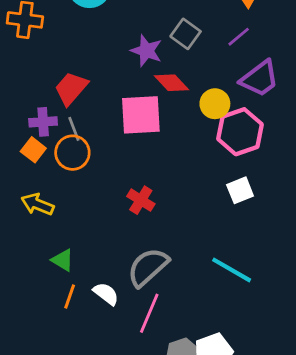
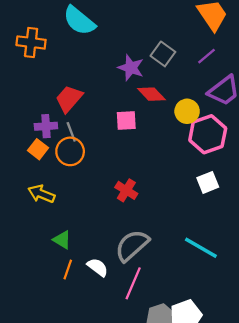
pink square: (141, 115) -> (126, 120), size x0.6

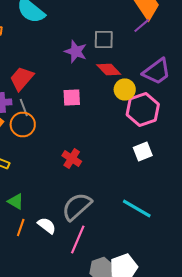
gray square: (163, 54) -> (104, 40), turned -35
purple line: (207, 56) -> (142, 26), moved
red diamond: (151, 94) -> (109, 70), moved

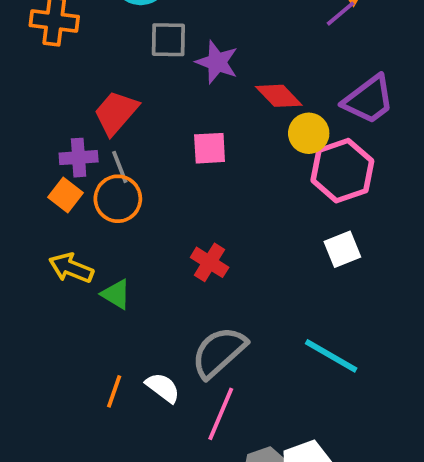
gray square: (104, 40) -> (168, 40), moved
green triangle: (16, 202) -> (116, 294), moved

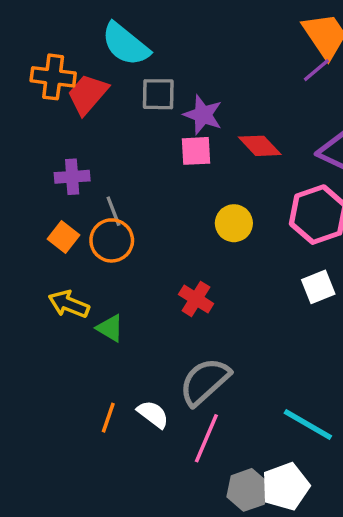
red trapezoid: (116, 113) -> (88, 94), moved
yellow circle: (309, 133) -> (234, 223), moved
pink square: (210, 148) -> (196, 151), moved
purple cross: (79, 158) -> (72, 177), moved
cyan line: (331, 356) -> (308, 425), moved

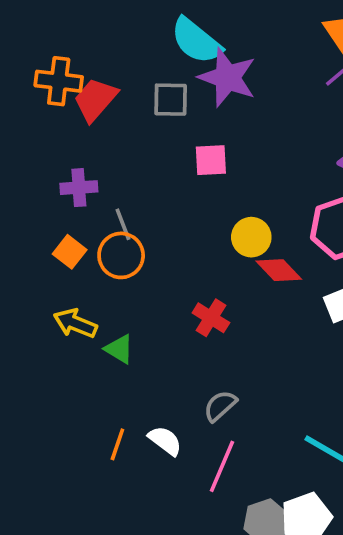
cyan semicircle: (125, 44) -> (196, 41), moved
purple star: (203, 115) -> (227, 78), moved, size x1.4
red diamond: (260, 146) -> (279, 270), moved
gray semicircle: (205, 382) -> (220, 406), size x0.6

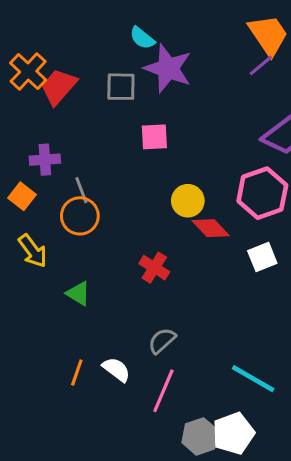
cyan semicircle: (196, 41) -> (142, 38), size x0.6
orange cross: (59, 81) -> (28, 71), turned 36
orange square: (70, 252) -> (22, 196), moved
yellow arrow: (75, 323) -> (33, 251), moved, turned -148

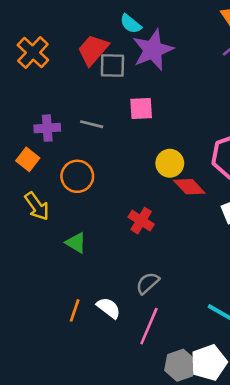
purple star: (168, 68) -> (153, 50), turned 30
red trapezoid: (59, 87) -> (93, 50), moved
gray line: (81, 190) -> (92, 124), moved, turned -55

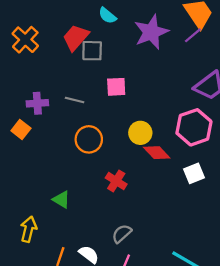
purple star: (153, 50) -> (151, 32), moved
orange circle: (77, 176) -> (89, 139), moved
yellow arrow: (37, 206) -> (29, 229), moved, turned -130

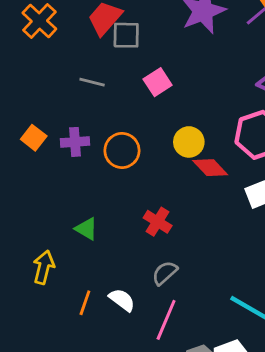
pink square: (116, 87) -> (158, 82), turned -30
gray line: (75, 100) -> (92, 82), moved
purple cross: (37, 103) -> (75, 142), moved
red cross: (116, 181) -> (158, 222), moved

